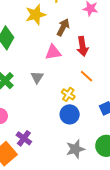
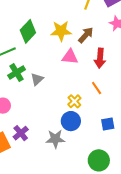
yellow star: (36, 15) -> (61, 31), moved
gray triangle: (37, 77) -> (37, 79), moved
gray star: (75, 149) -> (55, 139), moved

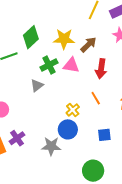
green cross: (17, 73) -> (49, 65), moved

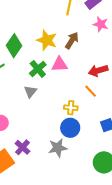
yellow star: (64, 39) -> (47, 40), turned 30
red arrow: (101, 69) -> (98, 71), moved, turned 78
yellow cross: (73, 110) -> (71, 108), turned -32

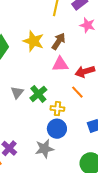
pink triangle: (60, 64) -> (60, 64), moved
green cross: (38, 69) -> (38, 94), moved

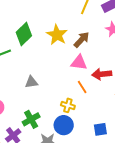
gray triangle: (17, 92) -> (31, 82), turned 32
orange line: (77, 92) -> (82, 87), moved
green cross: (38, 94) -> (31, 119), moved

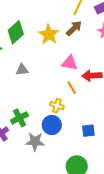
brown arrow: (82, 40) -> (74, 28), moved
gray triangle: (31, 82) -> (22, 70), moved

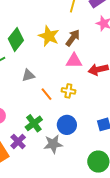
brown arrow: (74, 28) -> (73, 38), moved
orange line: (72, 88) -> (47, 94), moved
yellow cross: (57, 106) -> (68, 91), moved

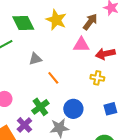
brown arrow: (73, 38) -> (90, 22), moved
green diamond: (16, 40) -> (23, 23), turned -65
yellow cross: (68, 91) -> (97, 78), moved

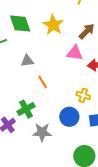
yellow cross: (97, 78) -> (83, 95), moved
blue circle: (73, 109) -> (69, 117), moved

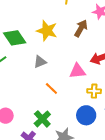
pink triangle: (75, 53) -> (77, 71), moved
gray triangle: (27, 61) -> (40, 62), moved

